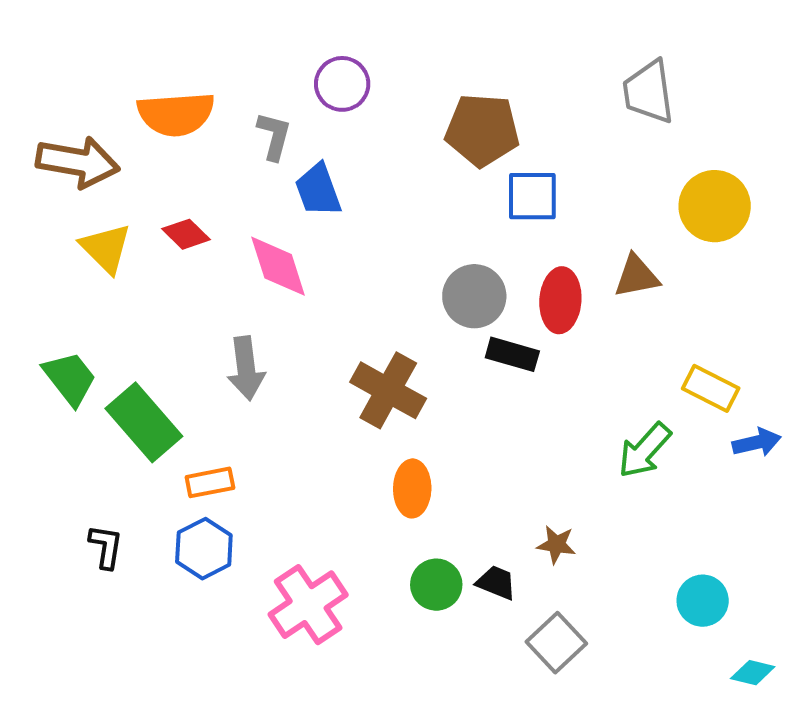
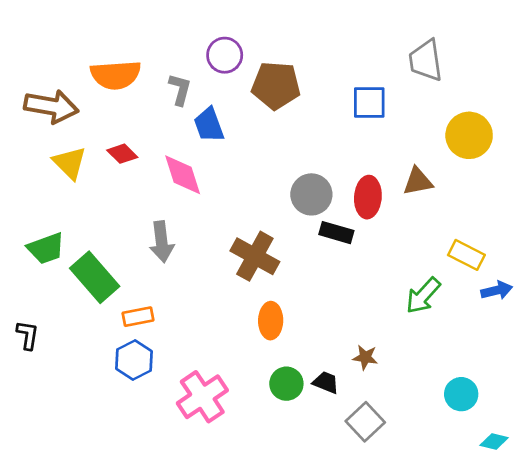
brown pentagon: (482, 130) -> (276, 85), moved
blue square: (532, 196) -> (369, 102), moved
green trapezoid: (70, 378) -> (46, 248), turned 108
black L-shape: (106, 547) -> (28, 335), moved

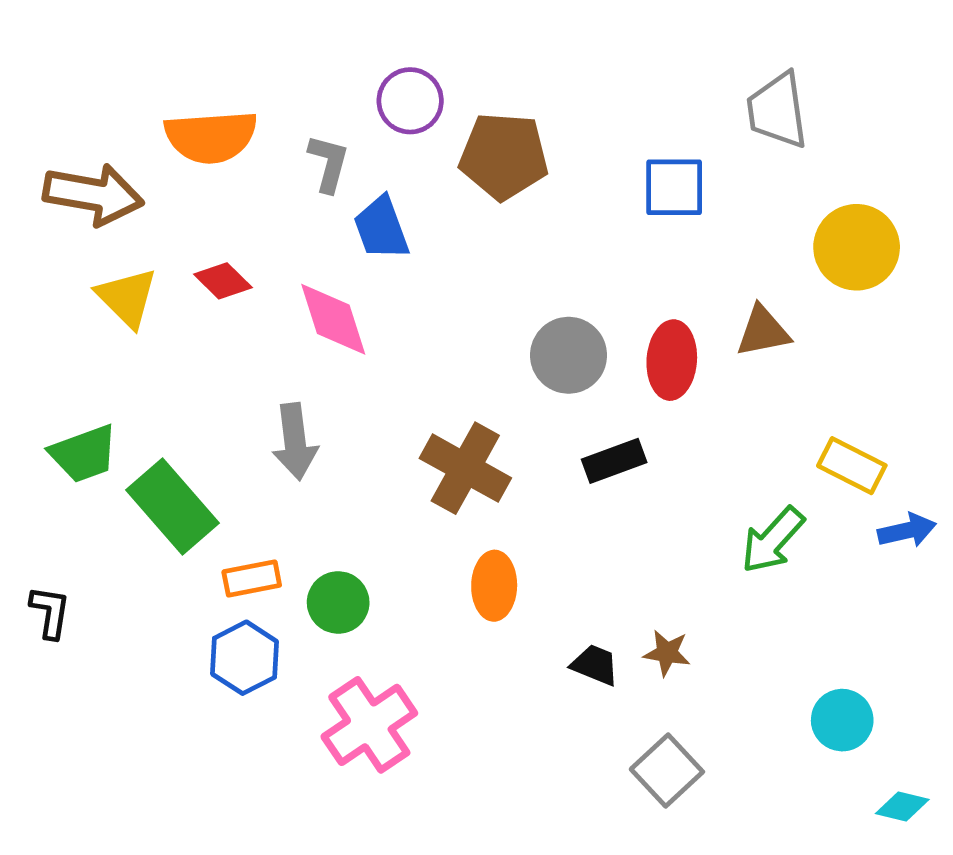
black rectangle: (336, 233) -> (614, 461), moved, turned -36
black trapezoid: (326, 382) -> (595, 665), moved
green circle: (286, 384) -> (338, 602), moved

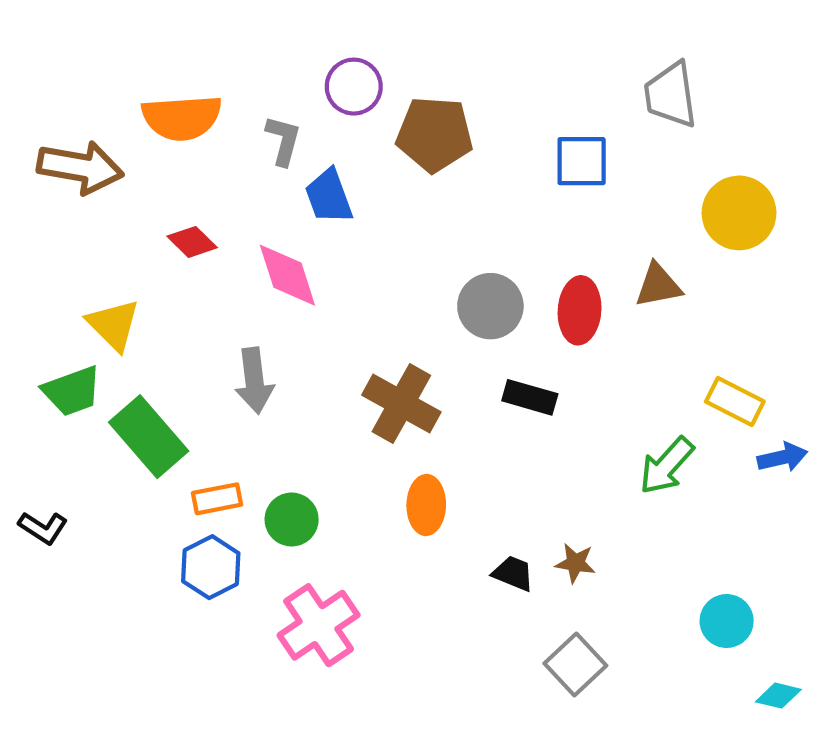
yellow triangle: (127, 298) -> (113, 325), moved
black rectangle: (614, 461) -> (530, 397), turned 36
black L-shape: (50, 612) -> (43, 528), turned 114

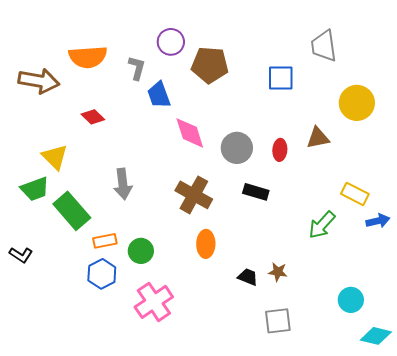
pink diamond: (287, 275) -> (190, 133), moved
red ellipse: (580, 310) -> (280, 150), size x0.7
gray square: (575, 665) -> (278, 321), turned 36
cyan diamond: (778, 696) -> (376, 336), size x1.4

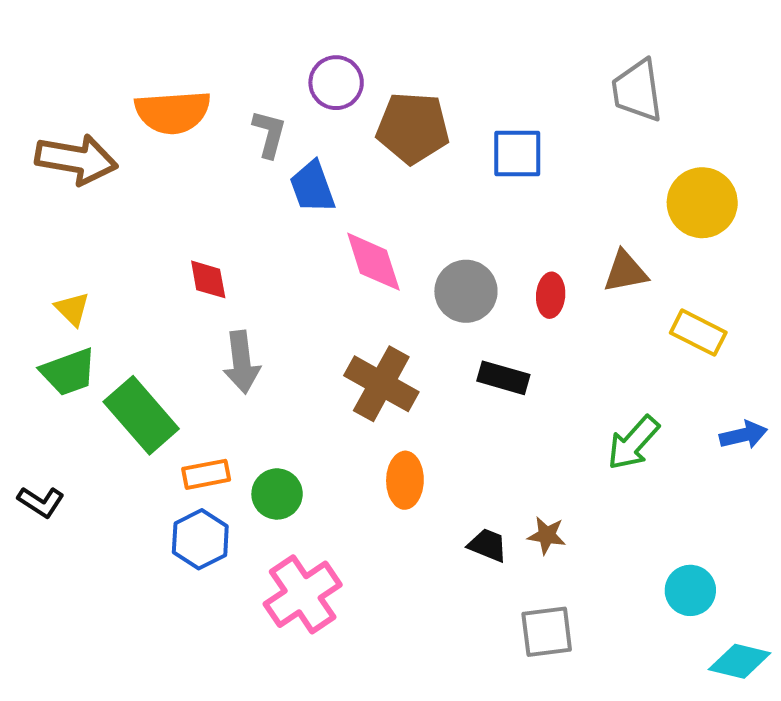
blue square: (281, 78) -> (517, 153), moved
red diamond: (93, 117) -> (208, 279), moved, turned 35
yellow triangle: (55, 157) -> (72, 309), moved, size x0.7
yellow rectangle: (355, 194) -> (698, 333), moved

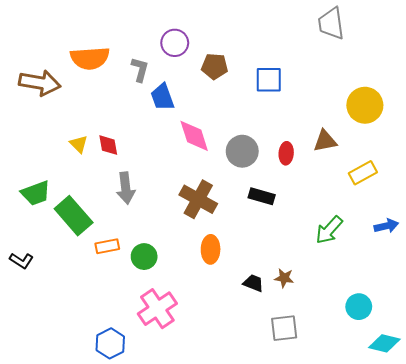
gray trapezoid: (637, 91) -> (331, 23), moved
brown pentagon: (413, 128) -> (215, 66), size x0.7
yellow triangle: (72, 309) -> (79, 144), moved
yellow rectangle: (698, 333) -> (363, 173), turned -56
blue hexagon: (200, 539) -> (110, 343), moved

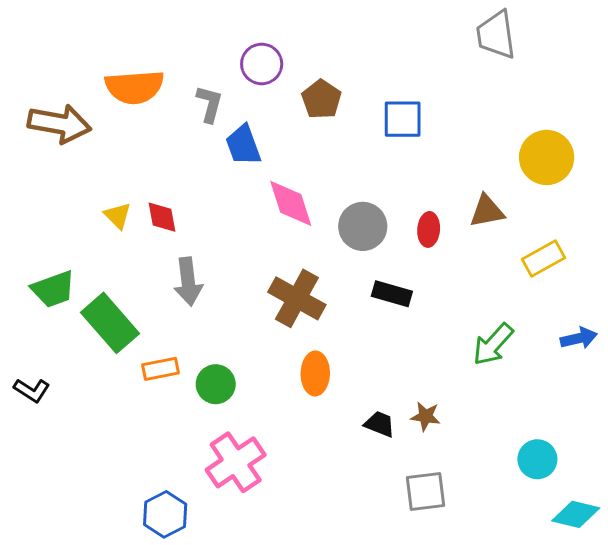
brown pentagon: (215, 66) -> (321, 99), turned 30

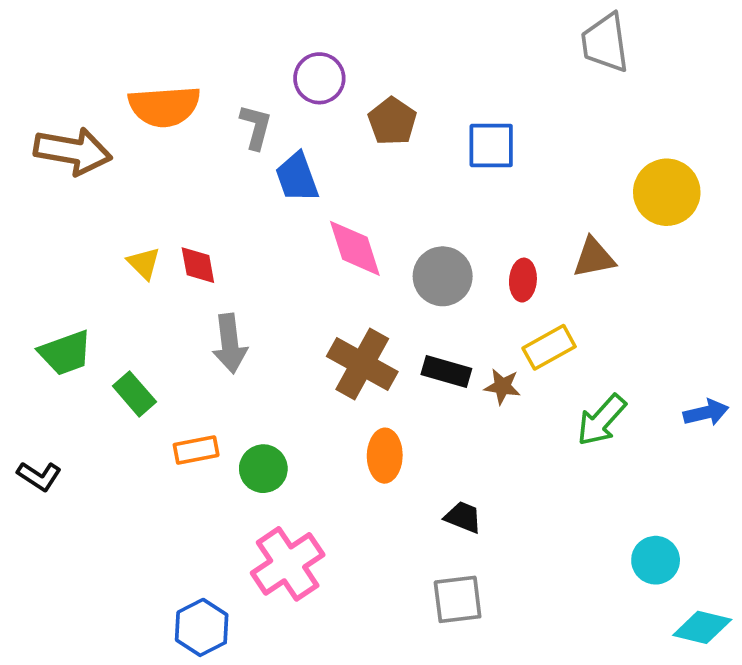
yellow rectangle: (544, 259) -> (549, 347), moved
black rectangle: (392, 294) -> (446, 372), moved
green rectangle: (110, 323) -> (134, 394), size x0.6
brown star: (426, 416) -> (502, 386), moved
gray square: (426, 491) -> (458, 599), moved

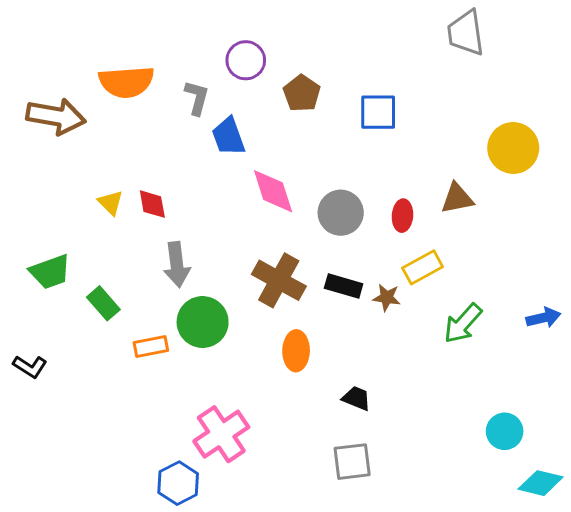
green circle: (263, 469) -> (203, 322), moved, size x1.4
blue hexagon: (202, 627) -> (178, 483), moved

